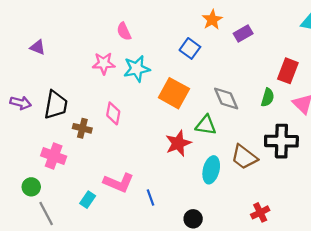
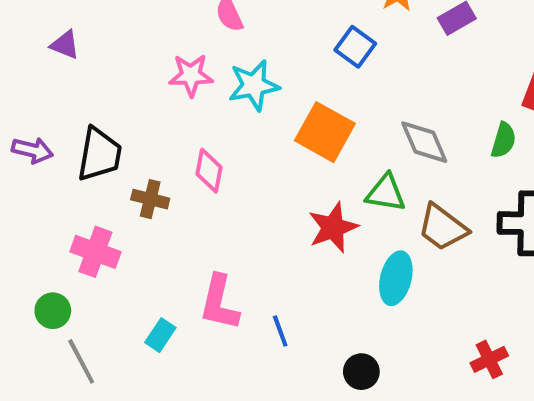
brown trapezoid: (244, 157) -> (443, 227), moved
pink L-shape: (119, 183) -> (219, 303), turned 80

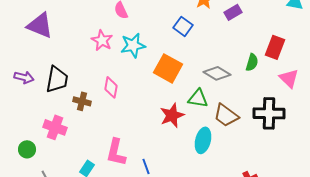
purple triangle: (65, 45) -> (40, 25), size x1.8
pink star: (191, 75) -> (102, 40), turned 30
green semicircle: (503, 140) -> (252, 62), moved
gray diamond: (424, 142) -> (217, 73), turned -36
green circle: (53, 311) -> (27, 149), moved

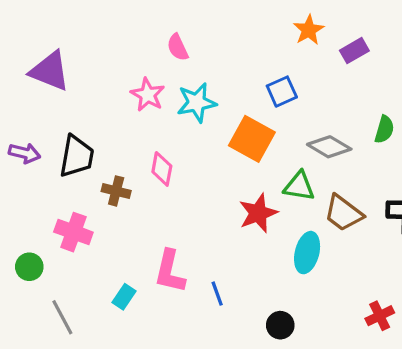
blue square: (183, 26) -> (282, 92), moved, turned 30

